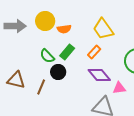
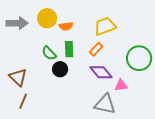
yellow trapezoid: (103, 29) -> (105, 26), turned 105
green rectangle: (67, 52) -> (69, 49), turned -42
brown triangle: (16, 80) -> (18, 77), turned 30
brown line: (41, 87) -> (23, 101), moved

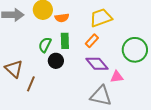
green semicircle: (49, 53) -> (45, 45), turned 70
brown line: (23, 101) -> (31, 84), moved

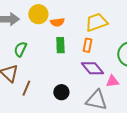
orange rectangle: (92, 41) -> (87, 45), turned -32
green semicircle: (45, 45) -> (20, 49), moved
black circle: (56, 61) -> (61, 92), moved

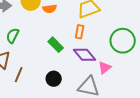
green rectangle: (60, 45) -> (56, 45), moved, turned -42
pink triangle: (112, 81) -> (105, 68), turned -32

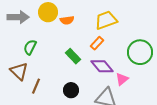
orange rectangle: (80, 32) -> (97, 43), turned 32

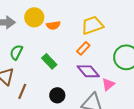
green rectangle: (73, 56) -> (49, 61), moved

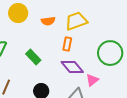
orange semicircle: (53, 25) -> (48, 21), moved
orange rectangle: (83, 48) -> (67, 44), turned -32

